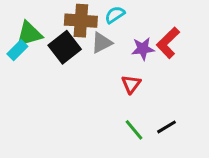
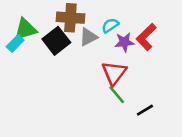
cyan semicircle: (115, 15) -> (110, 25), moved
red triangle: (131, 84) -> (114, 73), size x1.5
green line: (134, 130) -> (117, 95), moved

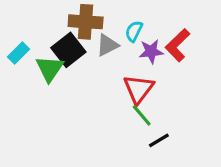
cyan semicircle: (110, 25) -> (134, 31), turned -30
green triangle: (26, 29) -> (50, 69), moved, turned -40
black line: (145, 110) -> (159, 140), moved

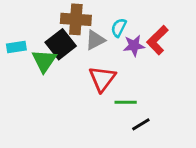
cyan rectangle: (18, 53) -> (16, 47), turned 36
red triangle: (139, 89) -> (102, 79), moved
green line: (142, 115) -> (126, 102), turned -50

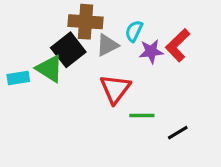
cyan rectangle: (16, 47) -> (18, 78), moved
green triangle: (44, 61) -> (50, 69), turned -32
black line: (141, 124) -> (178, 133), moved

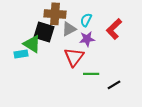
black square: (68, 50) -> (44, 32), turned -35
purple star: (151, 51) -> (87, 39), moved
cyan rectangle: (18, 78) -> (21, 54), moved

